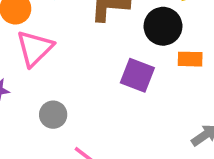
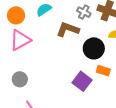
purple square: (137, 75) -> (82, 81), moved

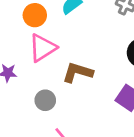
brown L-shape: (68, 29) -> (78, 72), moved

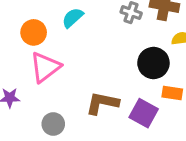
brown L-shape: (78, 72) -> (102, 103), moved

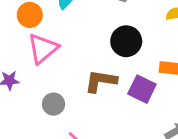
black circle: (153, 63) -> (126, 41), moved

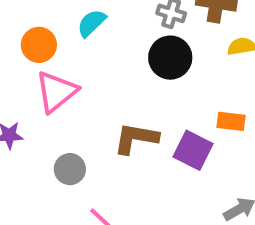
black circle: (126, 41) -> (170, 58), moved

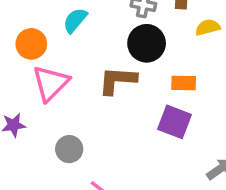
orange rectangle: (231, 121) -> (184, 83), moved
brown L-shape: (136, 138) -> (118, 80), moved

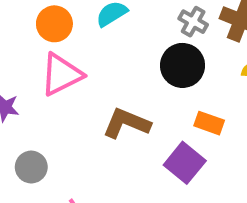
brown L-shape: (118, 80) -> (126, 123), moved
gray circle: (69, 149) -> (31, 167), moved

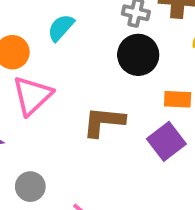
purple square: (185, 163) -> (166, 141), turned 30

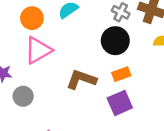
orange rectangle: (178, 99) -> (121, 74), moved, turned -36
gray circle: (30, 187) -> (23, 96), moved

